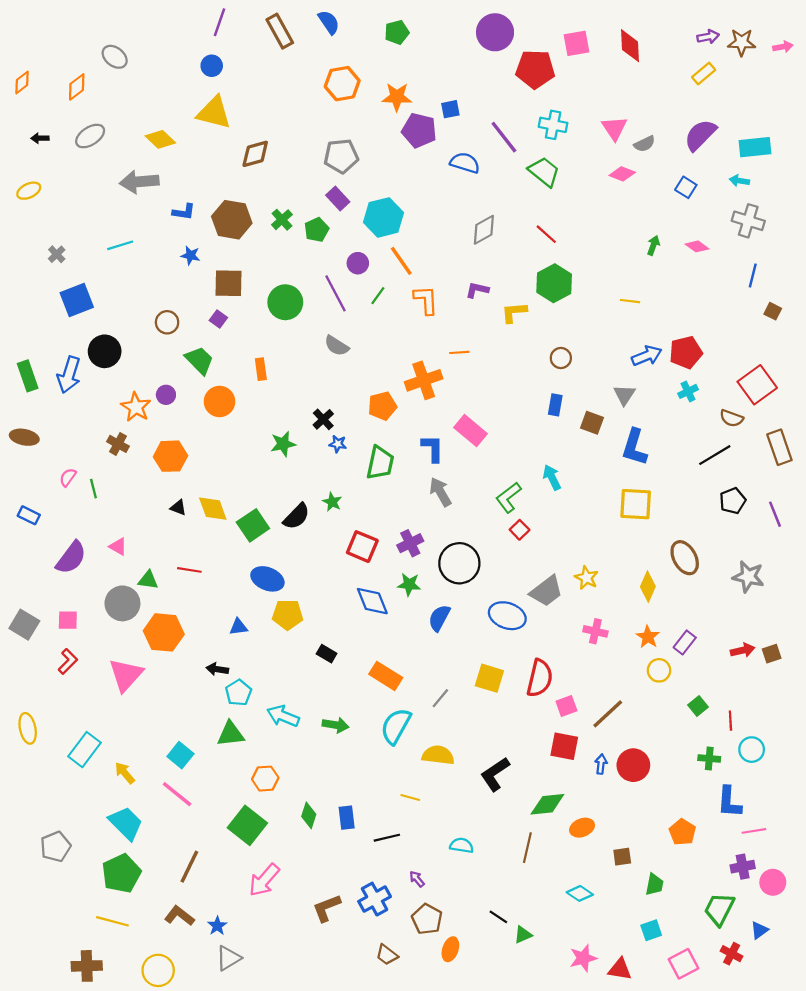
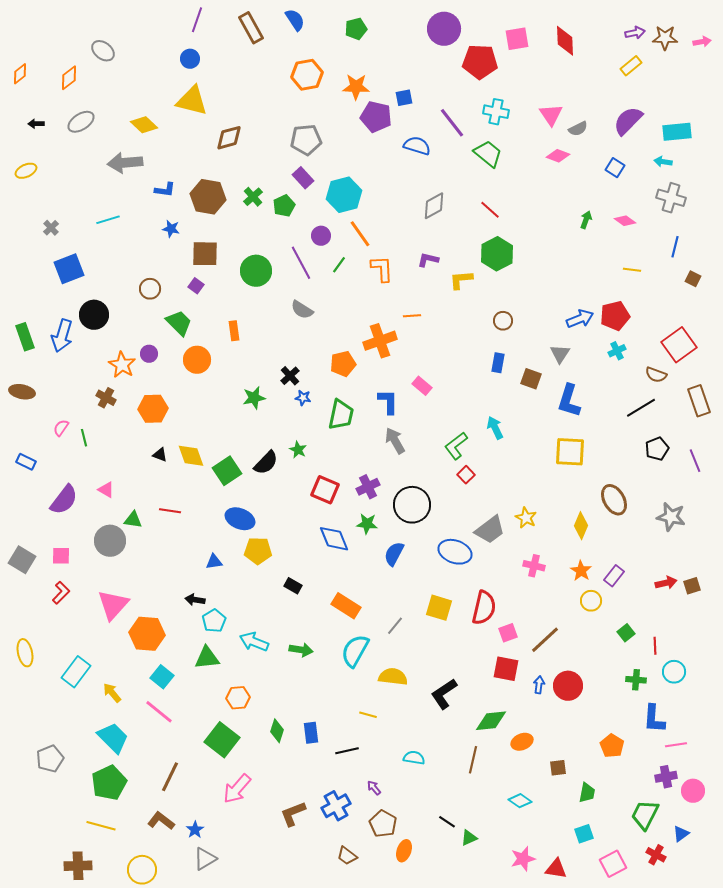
yellow line: (630, 301) -> (632, 270), moved
pink rectangle: (470, 431) -> (422, 386), size x0.7
orange hexagon: (164, 632) -> (147, 634), moved

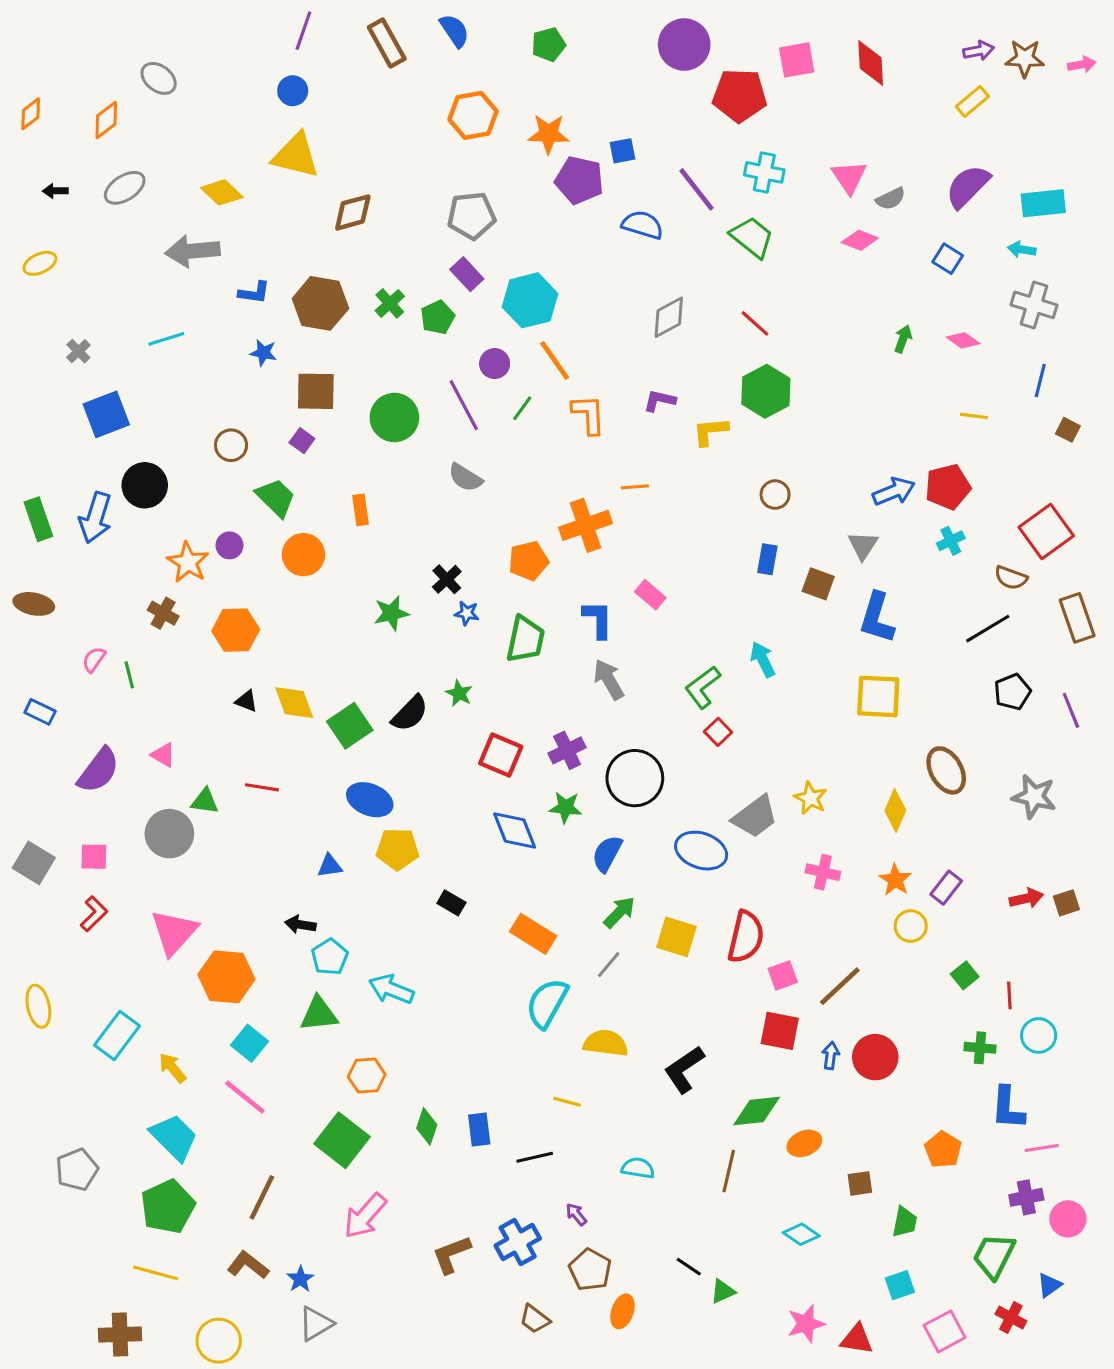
green arrow: (301, 650) -> (619, 912), moved, turned -55

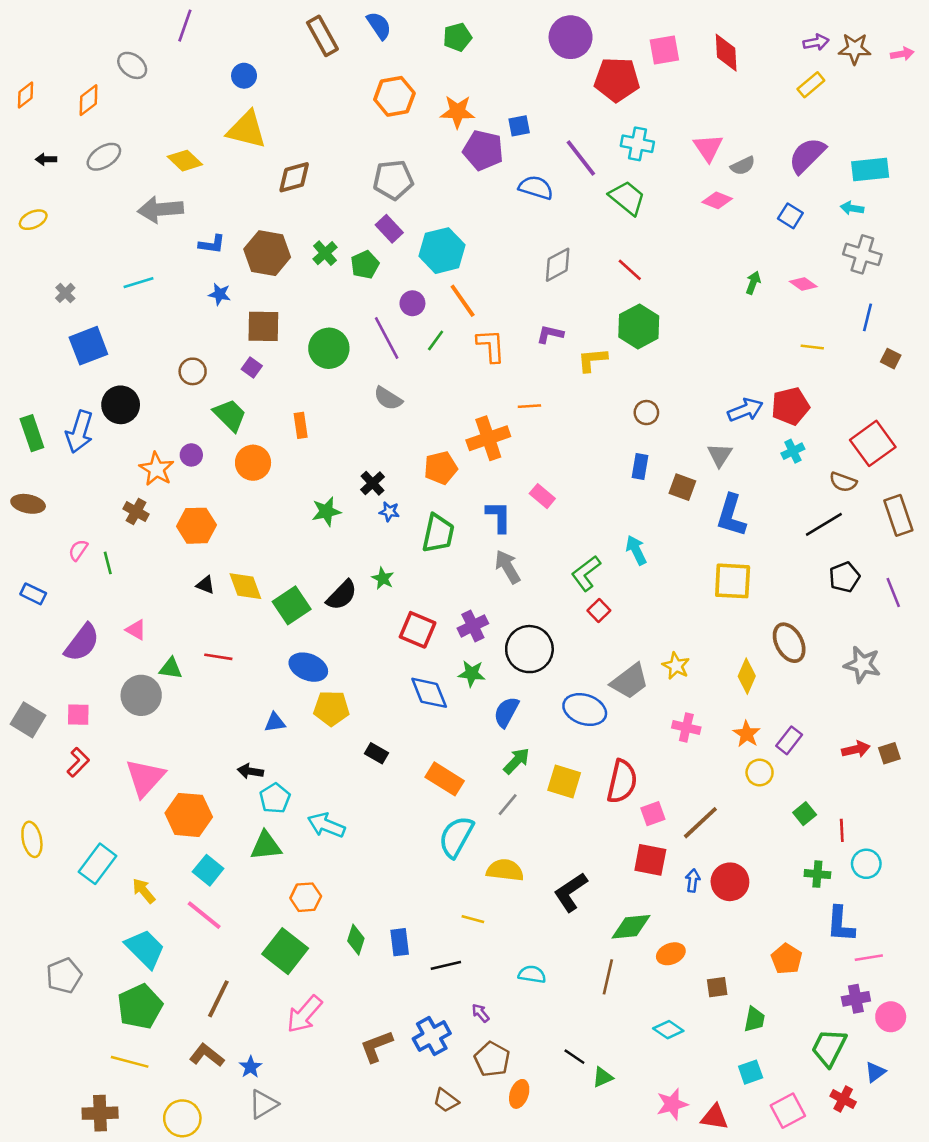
purple line: (303, 31) -> (185, 26), moved

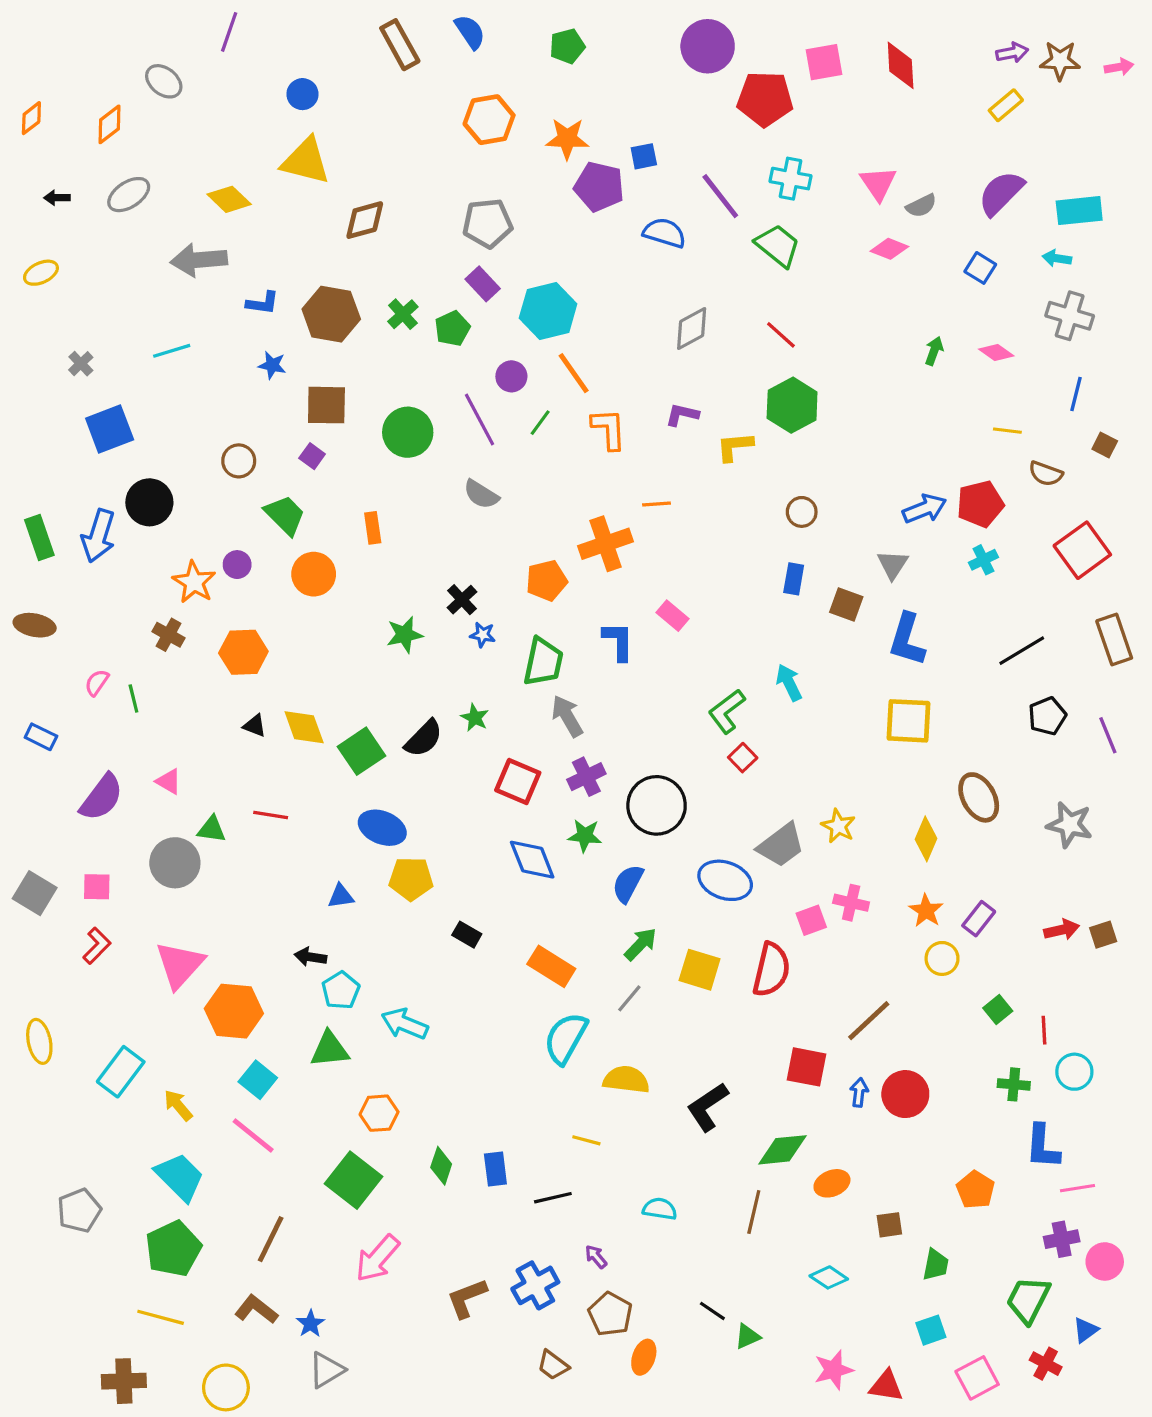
brown semicircle: (843, 482) -> (1046, 474), moved
gray arrow: (508, 567) -> (567, 716), moved
pink square: (653, 814) -> (811, 920), moved

